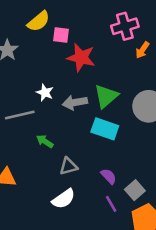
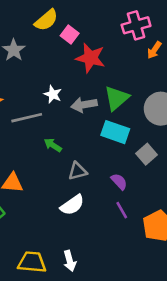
pink square: (61, 35) -> (70, 34), turned 30
gray square: (135, 190) -> (146, 154), moved

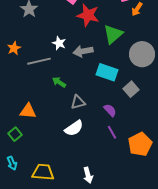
green triangle: (117, 98) -> (113, 34), moved
white arrow: (70, 261) -> (88, 175), moved

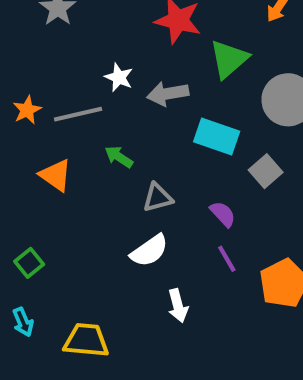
orange star: (14, 48) -> (27, 110), moved
orange triangle: (28, 111) -> (56, 175), moved, turned 30
white arrow: (88, 175) -> (178, 306), moved

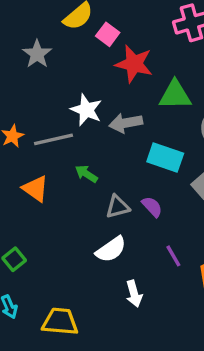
green triangle: (229, 59) -> (175, 95), turned 40
white star: (119, 77) -> (86, 110), size x1.4
purple semicircle: (223, 214) -> (152, 207), moved

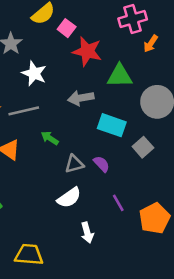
white star: (86, 110) -> (34, 73), moved

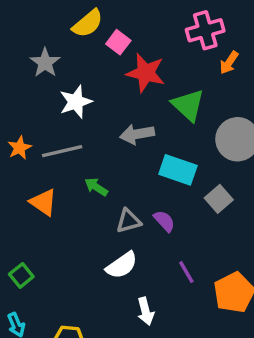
white star: (34, 73) -> (76, 102), turned 30
green triangle: (120, 76) -> (188, 105), turned 44

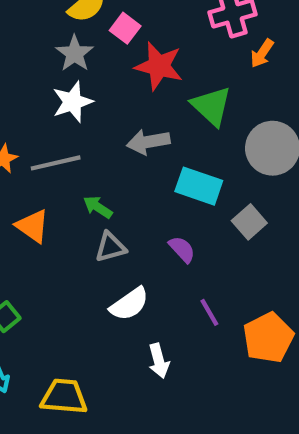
gray star: (45, 63) -> (75, 53), moved
gray triangle: (129, 221) -> (110, 247), moved

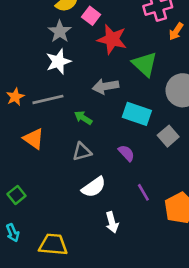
green arrow: (98, 207) -> (83, 118), moved

